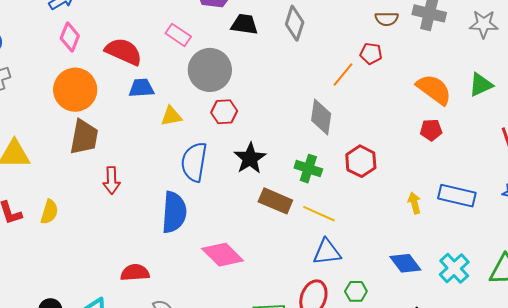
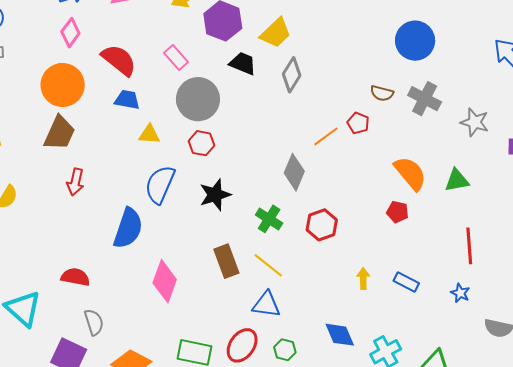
blue rectangle: (457, 196) -> (406, 282), size x0.7
brown rectangle: (275, 201) -> (226, 261), moved, turned 32
pink diamond: (223, 255) -> (165, 281), turned 51

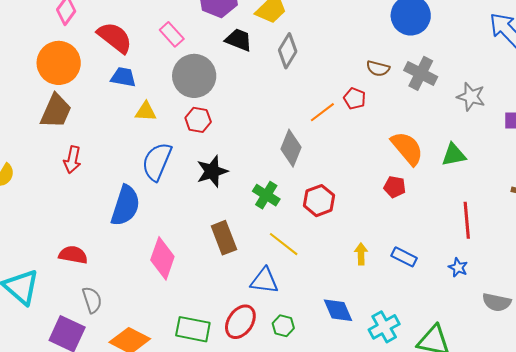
yellow line: (268, 265) -> (284, 244), moved

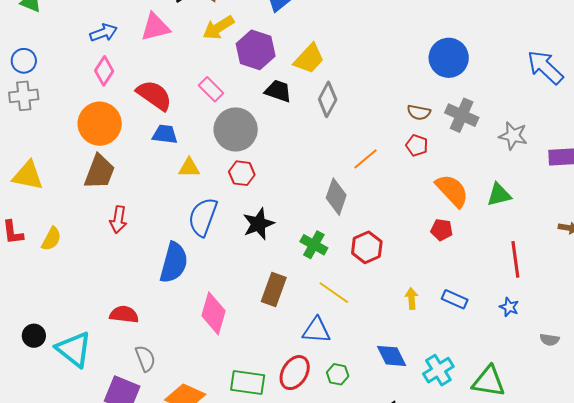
red pentagon: (355, 98) -> (417, 145), moved
brown rectangle: (224, 238) -> (274, 289), turned 44
gray semicircle: (497, 302) -> (549, 340), size x0.7

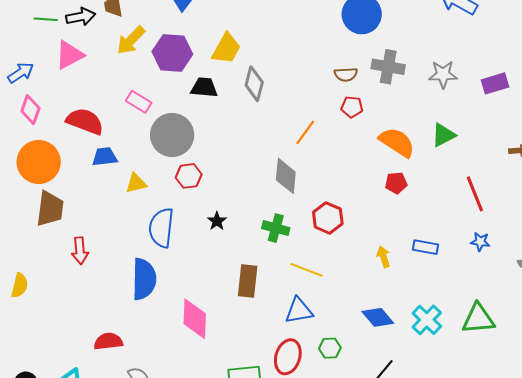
black star: (258, 224) -> (217, 221), size x0.6

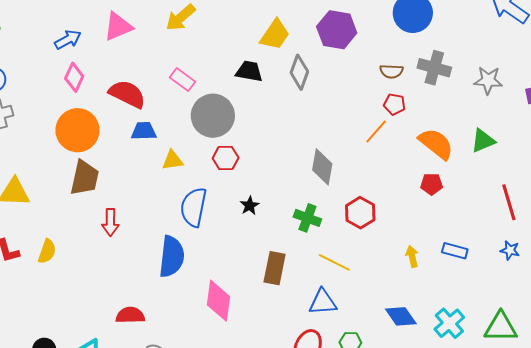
purple hexagon: (172, 53) -> (337, 30), moved
orange line: (305, 132) -> (376, 131), moved

